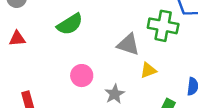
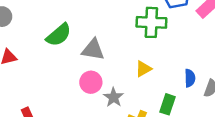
gray triangle: (128, 44) -> (93, 50), moved
pink circle: (82, 76) -> (91, 82), moved

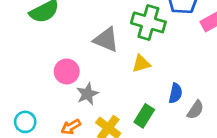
gray triangle: (93, 50) -> (106, 40), moved
yellow triangle: (143, 69) -> (141, 64), moved

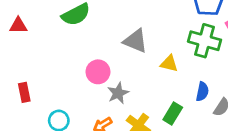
green cross: (148, 22) -> (205, 41), moved
yellow triangle: (141, 64) -> (169, 64), turned 30

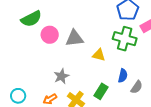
gray triangle: (135, 41) -> (74, 38), turned -30
pink circle: (98, 72) -> (50, 35), moved

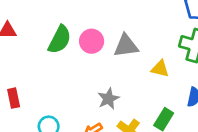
green semicircle: (31, 19) -> (60, 40), moved, turned -35

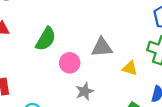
pink circle: (92, 41) -> (70, 63), moved

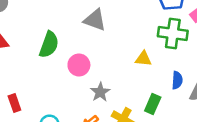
gray triangle: (102, 47) -> (95, 20), moved, turned 35

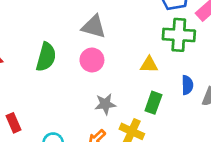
pink circle: (79, 65) -> (92, 60), moved
gray star: (100, 92) -> (105, 104), turned 30
green rectangle: (153, 104) -> (153, 103), moved

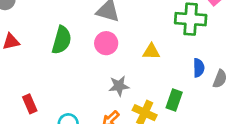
yellow triangle: (149, 65) -> (151, 52), moved
green rectangle: (153, 103) -> (174, 100), moved

